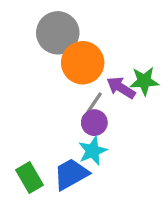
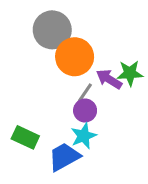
green rectangle: (29, 177) -> (25, 137), moved, turned -35

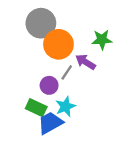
green star: (130, 73) -> (102, 40), moved
purple circle: (85, 111) -> (49, 85), moved
green rectangle: (25, 137) -> (36, 108), moved

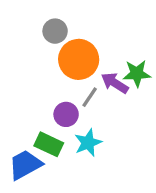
gray circle: (41, 23) -> (55, 31), size x0.6
green star: (102, 40) -> (137, 74), moved
blue trapezoid: (50, 123) -> (25, 165), moved

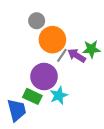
gray line: (90, 97) -> (62, 55), moved
purple circle: (66, 114) -> (44, 76), size x1.6
blue trapezoid: (25, 165) -> (17, 110), turned 105

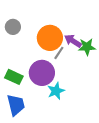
gray circle: (37, 21) -> (13, 27), moved
purple arrow: (77, 55) -> (73, 41), moved
green rectangle: (32, 96) -> (14, 77), moved

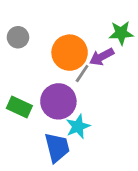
purple arrow: (73, 41) -> (102, 57), turned -60
green star: (87, 47) -> (121, 33), moved
blue trapezoid: (16, 105) -> (57, 147), moved

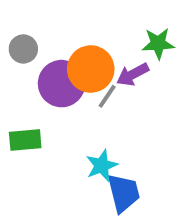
purple circle: (58, 101) -> (62, 84), moved
green rectangle: (19, 107) -> (25, 140), turned -30
blue trapezoid: (57, 147) -> (124, 193), moved

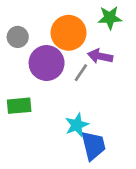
green star: (158, 44) -> (110, 18), moved
orange circle: (91, 69) -> (69, 33), moved
purple arrow: (133, 74) -> (100, 56), turned 40

